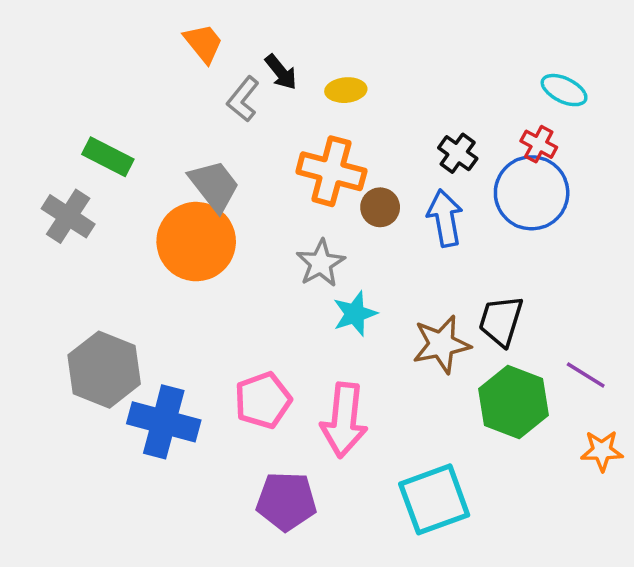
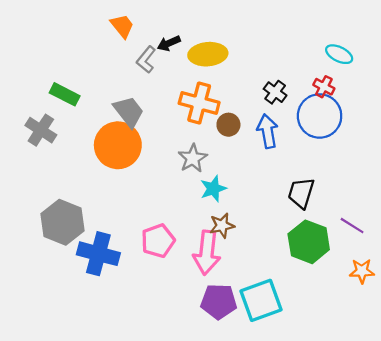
black arrow: (281, 72) -> (169, 43), turned 105
yellow ellipse: (346, 90) -> (208, 54), size x1.6
brown star: (441, 344) -> (222, 226), moved, size x0.7
purple pentagon: (286, 501) -> (219, 301), moved

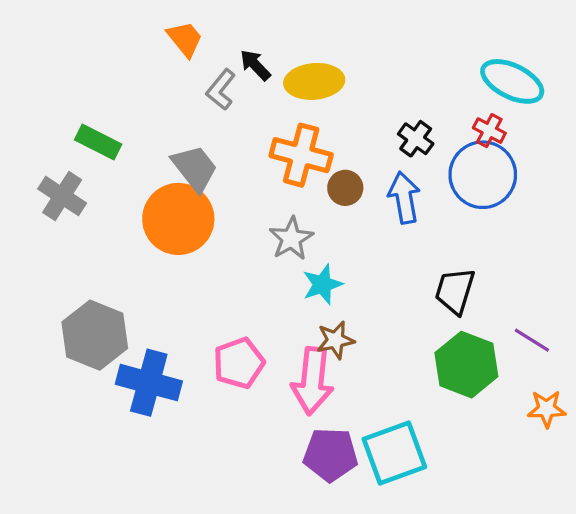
black arrow: (169, 43) -> (255, 65), turned 70
cyan ellipse: (339, 54) -> (512, 81), size x1.5

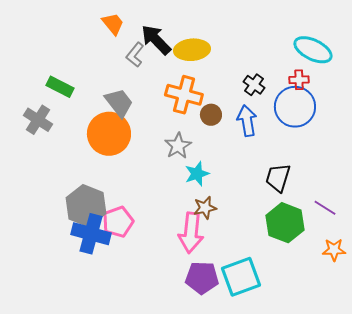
black arrow: (255, 65) -> (156, 40), size x1.6
red cross: (489, 131) -> (299, 80), turned -30
gray hexagon: (95, 335) -> (86, 206), moved
pink pentagon: (239, 363) -> (118, 222), moved

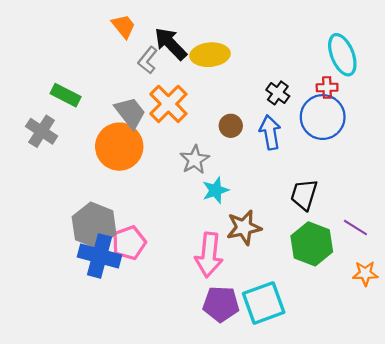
cyan ellipse: (313, 50) -> (342, 55), turned 42
orange cross: (184, 95) -> (168, 104), moved, turned 30
brown star: (205, 208) -> (244, 227), moved, size x1.4

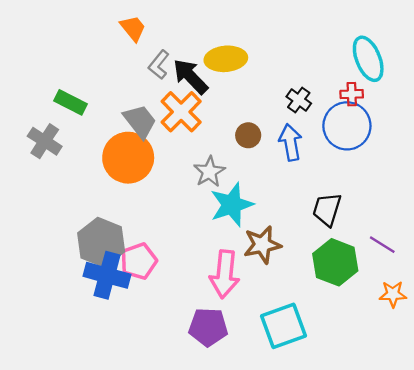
black arrow: (171, 44) -> (191, 76), moved
cyan star: (215, 190) -> (232, 205), size x1.5
purple pentagon: (221, 304) -> (208, 327), moved

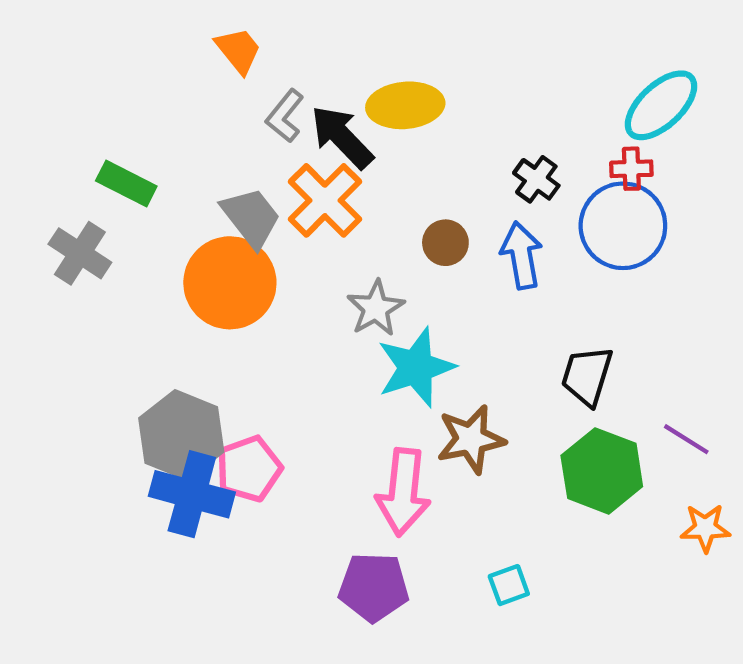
cyan ellipse: (368, 59) -> (661, 105), turned 69
cyan square: (283, 326) -> (509, 585), size x0.5

